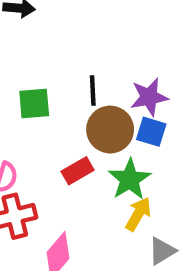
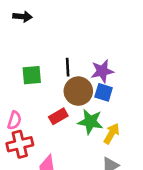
green star: (130, 179) -> (90, 122), turned -30
yellow arrow: (138, 214) -> (112, 134), moved

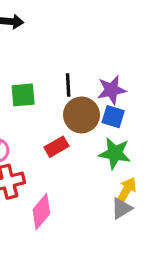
green star: (90, 122) -> (115, 153), moved
yellow arrow: (112, 134) -> (127, 190), moved

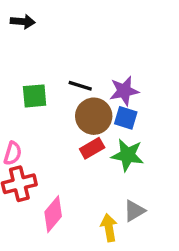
black line: (68, 85) -> (80, 86), turned -70
red rectangle: (56, 147) -> (92, 148), moved
yellow arrow: (127, 190) -> (109, 228), moved, turned -40

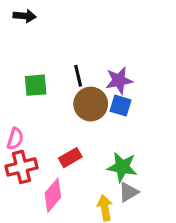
black line: (80, 86) -> (78, 76), turned 60
red rectangle: (92, 148) -> (70, 158), moved
green star: (128, 155) -> (122, 167), moved

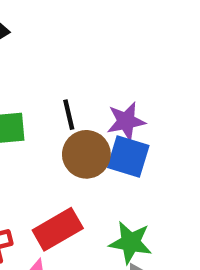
blue square: (121, 106) -> (128, 157), size x1.4
red rectangle: (70, 158) -> (58, 229), size x1.5

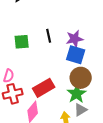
brown circle: (86, 154) -> (81, 78), moved
green star: (130, 243) -> (77, 94), turned 30

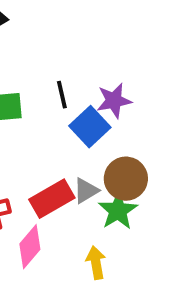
blue square: (76, 55) -> (90, 127), moved, turned 30
gray triangle: (81, 110) -> (86, 191), moved

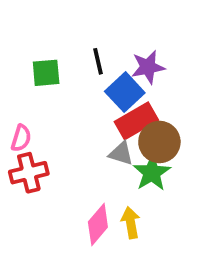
gray triangle: (86, 191) -> (121, 153), turned 48
red rectangle: (52, 199) -> (136, 121), moved
pink diamond: (30, 247) -> (98, 225), moved

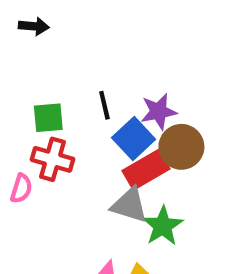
brown circle: (159, 142) -> (181, 147), moved
gray triangle: (121, 153) -> (129, 205), size x1.4
red cross: (29, 173) -> (52, 159), moved, turned 30

